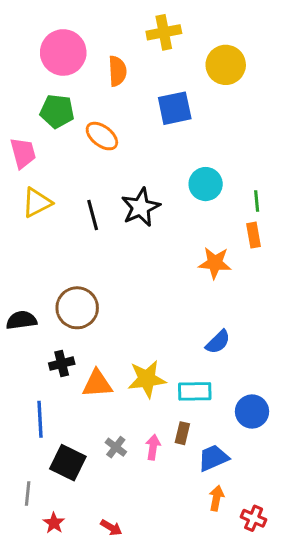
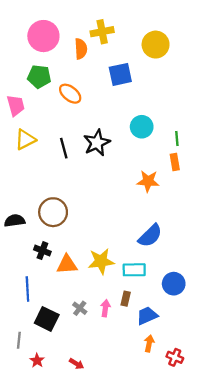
yellow cross: (164, 32) -> (102, 32), moved
blue semicircle: (218, 342) -> (150, 236), size x1.4
black cross: (62, 364) -> (42, 251), turned 35

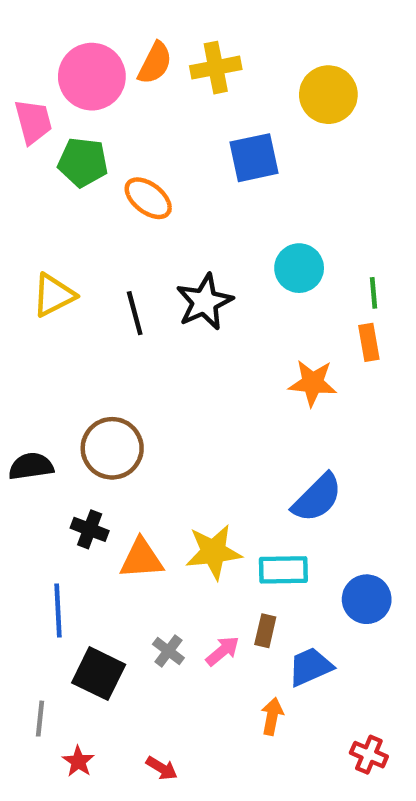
orange semicircle: (81, 49) -> (155, 63), moved, turned 30
pink trapezoid: (16, 105) -> (33, 122), moved
pink arrow: (105, 308) -> (223, 651), turned 42
orange arrow: (149, 343) -> (272, 716), moved

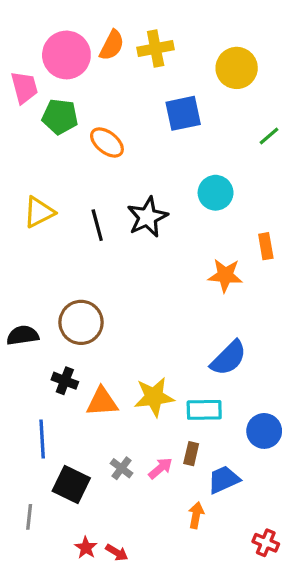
green line: (373, 293) -> (269, 136), moved, turned 55
red star: (78, 761) -> (86, 548), moved

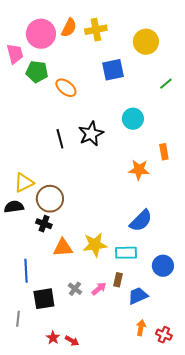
yellow triangle: (39, 212) -> (24, 183), moved
black cross: (65, 381) -> (44, 224), moved
black square: (71, 484) -> (44, 299), turned -35
orange arrow: (196, 515) -> (141, 328), moved

